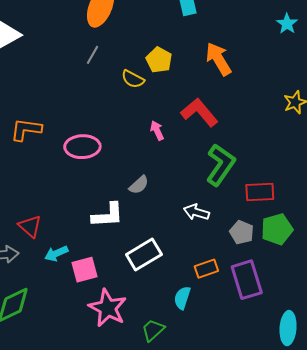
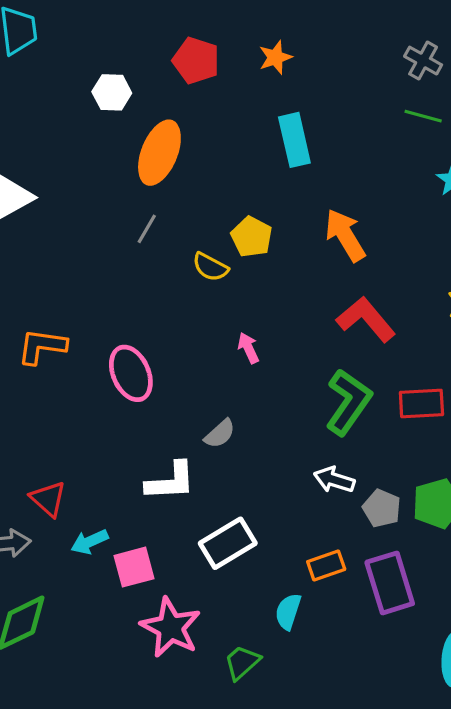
red L-shape: (199, 112) -> (366, 319), moved
pink ellipse: (82, 147) -> (131, 373), turned 68
red rectangle: (260, 192) -> (421, 404), moved
white arrow: (196, 212) -> (334, 480), moved

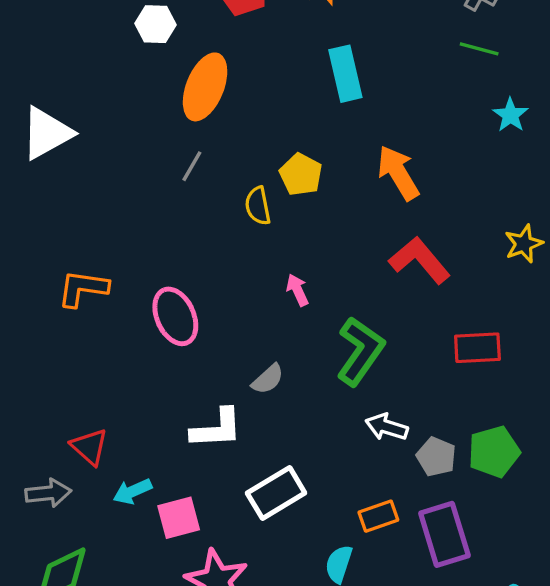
yellow semicircle: (210, 267) -> (258, 206), turned 51
green L-shape: (348, 402) -> (360, 351), moved

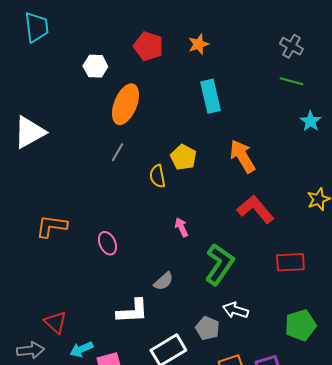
pink ellipse: (175, 316) -> (107, 243), size x0.7
gray pentagon: (436, 457) -> (207, 328), moved

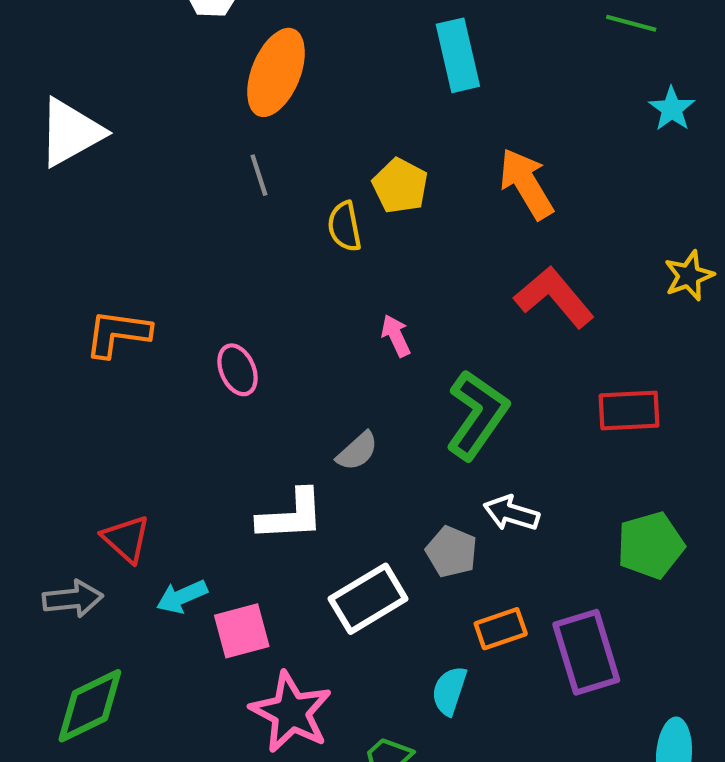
gray line: (117, 152) -> (259, 175), turned -48

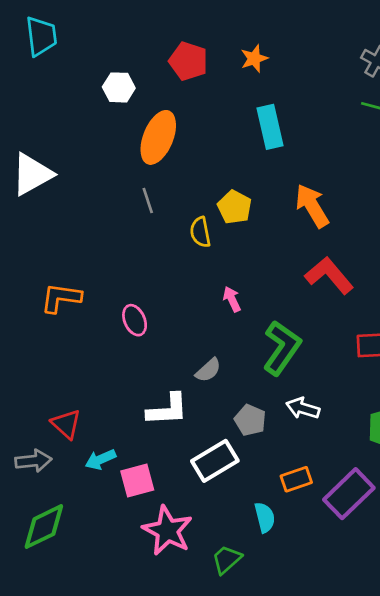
gray pentagon: (451, 552) -> (250, 420), moved
purple rectangle: (586, 652) -> (349, 494), turned 63
cyan semicircle: (449, 691) -> (265, 517), turned 148

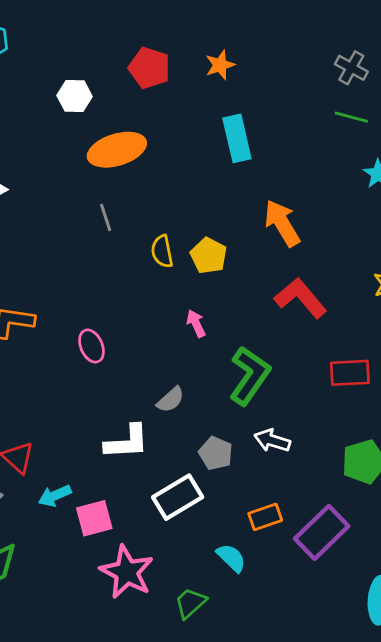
orange ellipse: (158, 137) -> (117, 150), turned 51
yellow pentagon: (234, 207) -> (209, 256), moved
cyan semicircle: (265, 517) -> (231, 558), turned -32

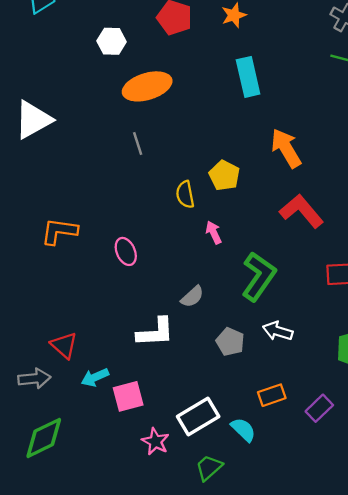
yellow semicircle: (162, 251) -> (185, 194), moved
white rectangle: (178, 497) -> (198, 417), moved
purple rectangle: (322, 532) -> (319, 408), size x0.6
pink star: (127, 572) -> (155, 441), size x0.6

